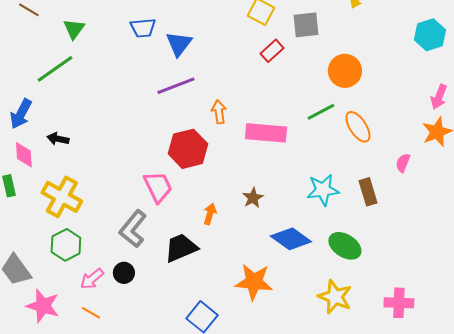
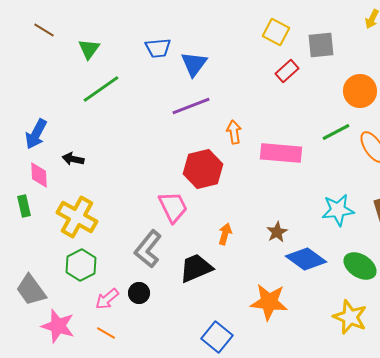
green line: (55, 69) -> (101, 89), moved
brown star: (253, 198) -> (277, 232), moved

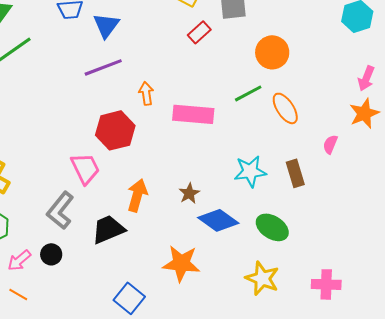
orange arrow: (225, 234) -> (137, 195), size x1.5

